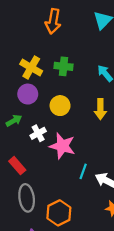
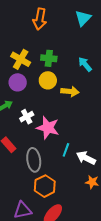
yellow circle: (60, 106) -> (48, 80), moved
yellow arrow: (100, 109) -> (70, 91), moved, turned -84
gray ellipse: (27, 198) -> (34, 160), moved

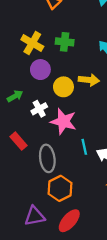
yellow circle: (48, 80) -> (63, 87), moved
purple circle: (18, 82) -> (40, 70), moved
cyan line: (66, 150) -> (84, 147), turned -32

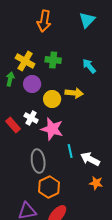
green arrow: (15, 96) -> (10, 79), moved, turned -48
white cross: (39, 109) -> (31, 118), turned -32
red rectangle: (18, 141) -> (13, 125), moved

